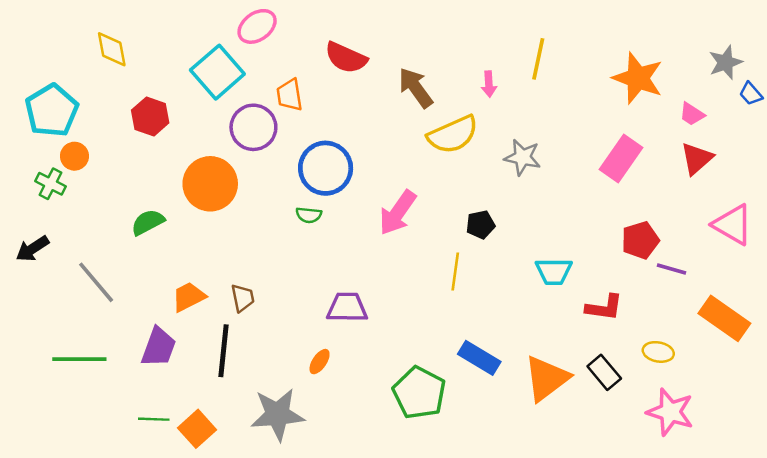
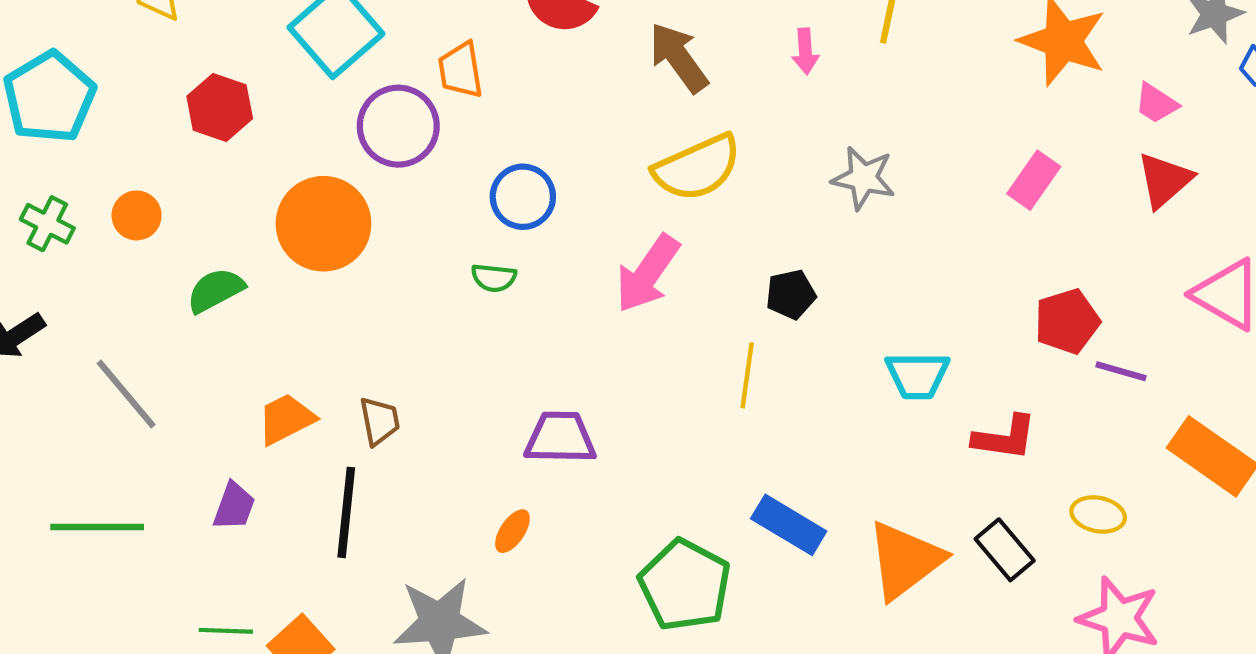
yellow semicircle: (453, 135) -> (697, 168), moved
orange circle: (74, 156) -> (137, 215), moved
pink rectangle: (621, 159) -> (1034, 180), size x0.7
blue circle: (326, 168) -> (523, 197), size x0.7
purple trapezoid: (159, 347) -> (234, 506), size x0.7

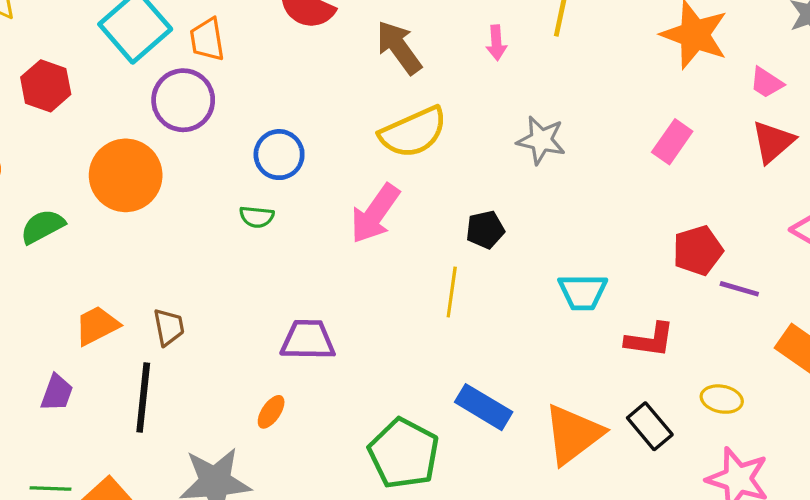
orange trapezoid: (461, 70) -> (207, 39), moved

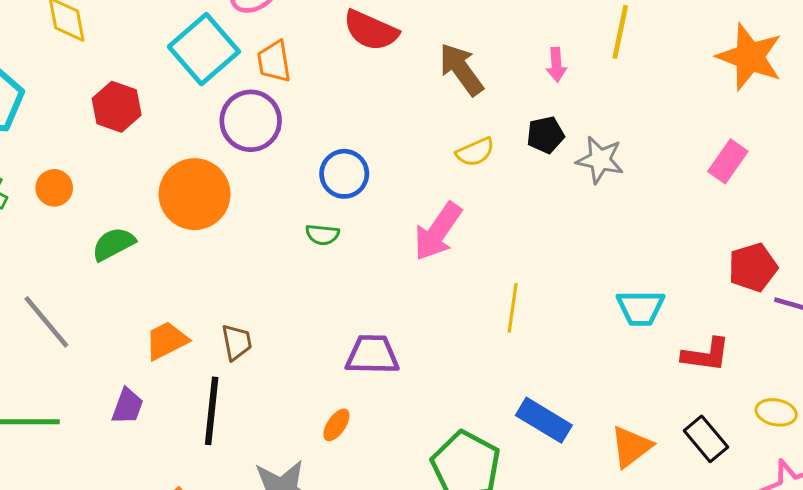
yellow semicircle: (413, 132) -> (475, 152), size x0.6
black pentagon: (485, 230) -> (545, 135), moved
orange triangle: (573, 434) -> (631, 447), size x0.7

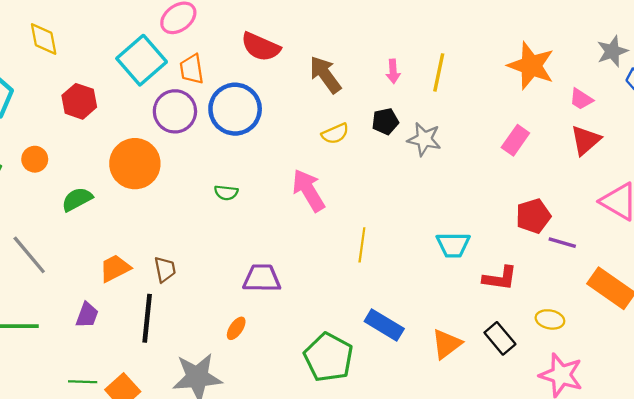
yellow line: (620, 32) -> (439, 72), moved
blue circle: (344, 174) -> (235, 109), moved, size x1.5
pink arrow: (438, 232) -> (308, 190), turned 114

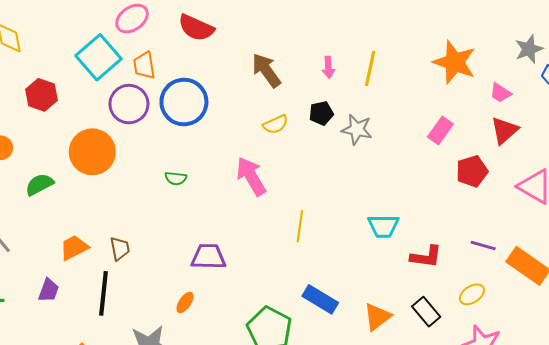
red semicircle: (261, 47) -> (196, 28), moved
red pentagon: (533, 216) -> (472, 171), moved
purple line: (562, 243) -> (483, 245), moved
yellow ellipse: (550, 319) -> (472, 294), turned -45

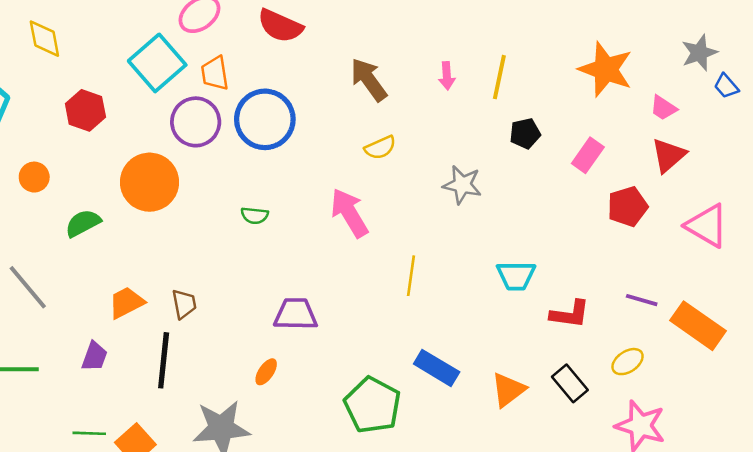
black pentagon: (321, 113) -> (525, 133), moved
gray star: (357, 129) -> (462, 185), moved

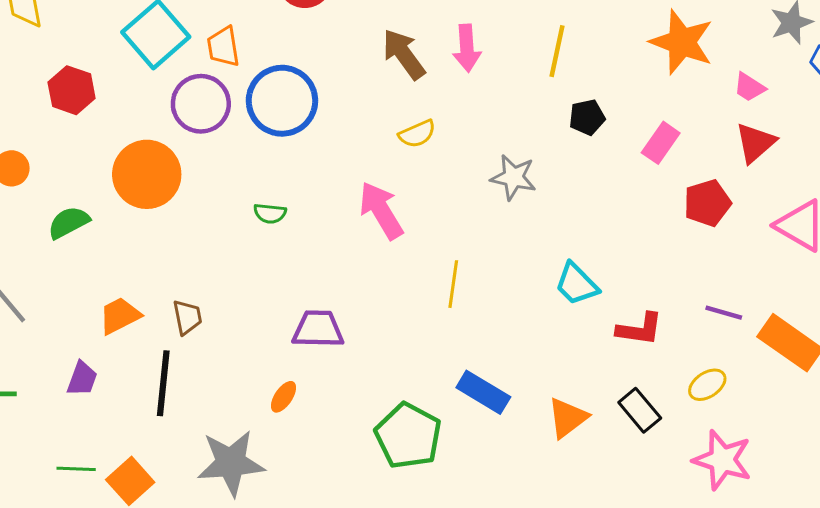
pink arrow: (447, 76) -> (467, 48), moved, size x1.4
cyan trapezoid: (516, 276) -> (577, 284), turned 45

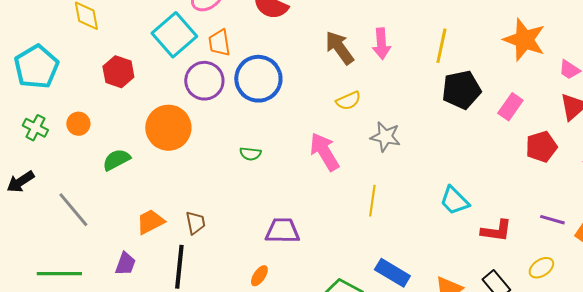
black pentagon: (587, 117) -> (461, 90), size x1.6
gray star: (513, 177) -> (385, 137), moved

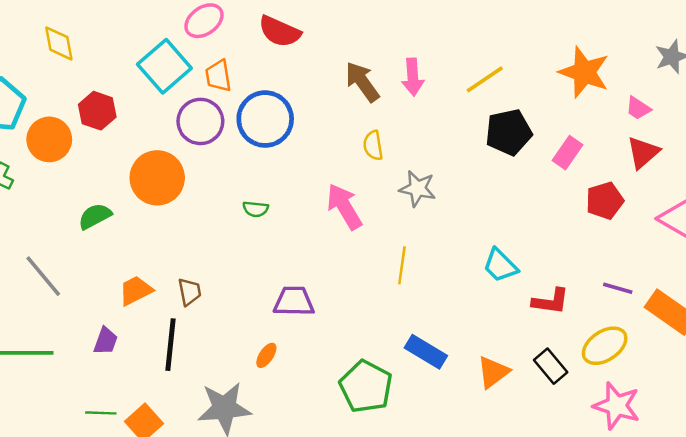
yellow line: (441, 46) -> (485, 79), turned 44
yellow semicircle: (348, 101) -> (373, 145), turned 105
orange circle: (78, 124) -> (49, 139), moved, size x1.6
yellow ellipse: (541, 268) -> (605, 346), size x1.5

